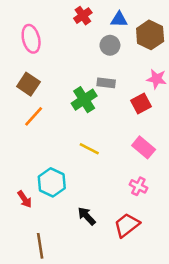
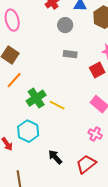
gray circle: (110, 45) -> (65, 25), moved
green cross: (84, 100) -> (36, 98), moved

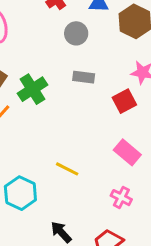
green cross: (36, 98) -> (32, 89), moved
yellow line: (57, 105) -> (67, 169), moved

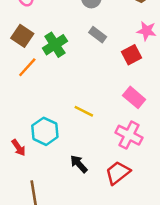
gray rectangle: (84, 77) -> (98, 35), turned 30
pink cross: (121, 198) -> (129, 135), size x1.5

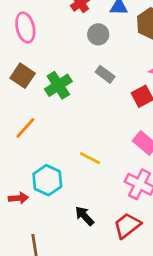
orange line: (27, 67) -> (25, 128), moved
red arrow: (19, 148) -> (18, 198), turned -60

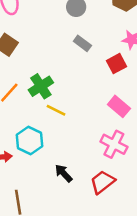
green cross: (58, 85) -> (41, 86), moved
yellow line: (90, 158) -> (56, 110), moved

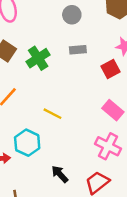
gray rectangle: (82, 43) -> (78, 50), turned -42
green cross: (41, 86) -> (38, 58), moved

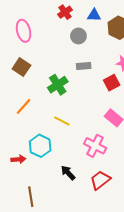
green cross: (38, 58) -> (58, 85), moved
pink cross: (108, 146) -> (95, 146), moved

